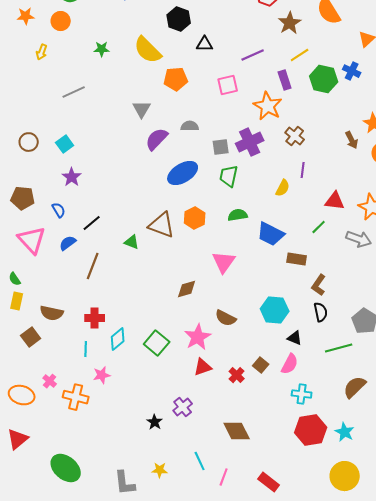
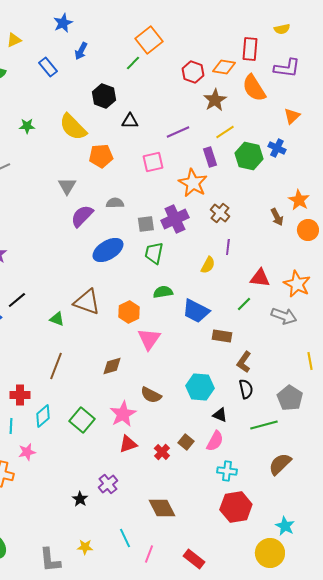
orange hexagon: (195, 218) -> (129, 312), moved
brown line: (93, 266) -> (56, 366), moved
cyan star: (345, 432) -> (285, 526), moved

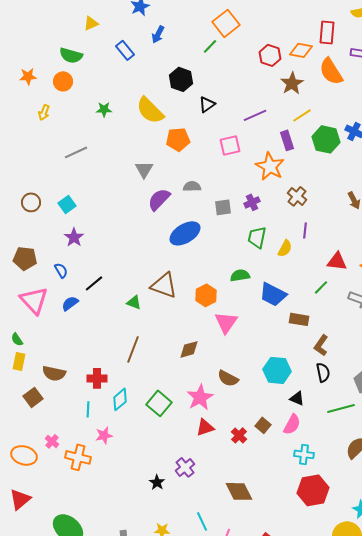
black triangle: (130, 121) -> (207, 104), turned -36
purple cross: (175, 219) -> (252, 202), size x0.6
green trapezoid: (154, 253) -> (257, 237), moved

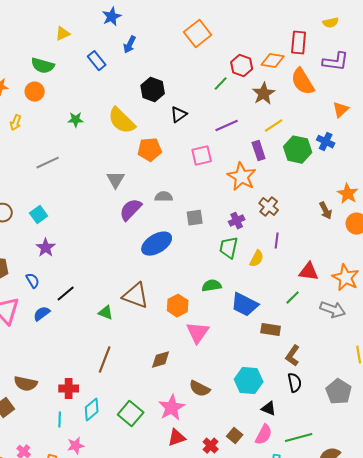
green line: (210, 46) -> (221, 84), moved
purple cross: (252, 202) -> (237, 221), moved
green line: (341, 408) -> (299, 438), moved

